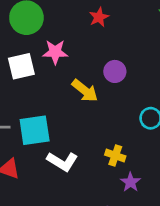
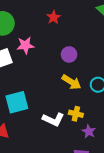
yellow arrow: (85, 91) -> (71, 82), moved
white L-shape: (62, 161) -> (53, 119), moved

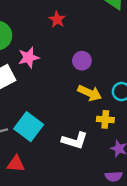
cyan square: (17, 102) -> (29, 127), turned -30
yellow cross: (76, 114) -> (105, 119), moved

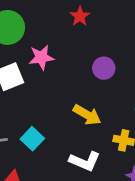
yellow arrow: (90, 93) -> (87, 115), moved
cyan square: (29, 127) -> (32, 139), size x0.7

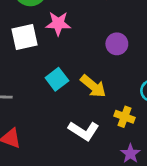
cyan square: (32, 139) -> (57, 79), moved

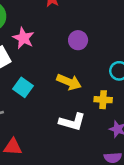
pink star: (58, 23) -> (23, 38), turned -30
cyan square: (57, 79) -> (23, 87), moved

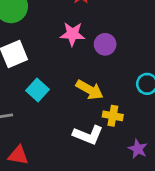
pink star: (23, 38) -> (72, 34), moved, turned -30
yellow cross: (103, 100) -> (113, 116), moved

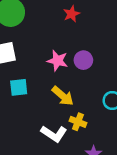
pink star: (72, 34) -> (58, 61), moved
cyan square: (37, 90) -> (19, 87), turned 30

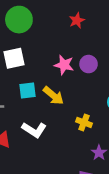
yellow arrow: (63, 96) -> (53, 96), moved
white L-shape: (54, 134) -> (34, 130), moved

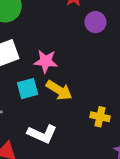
purple circle: (89, 64) -> (95, 22), moved
pink star: (64, 65) -> (46, 61), moved

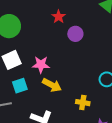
cyan square: (28, 89) -> (20, 86), moved

